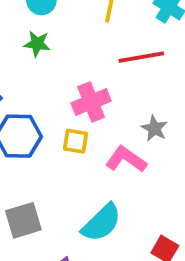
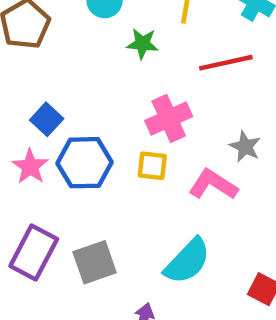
green star: (37, 44) -> (142, 44), moved

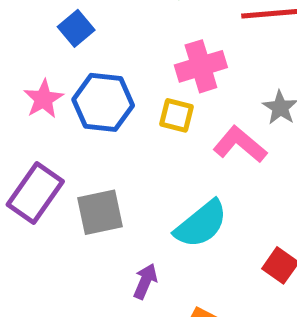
blue square: (47, 119) -> (76, 28), moved

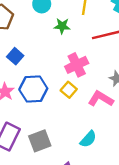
yellow square: (176, 115) -> (69, 90), turned 35
cyan semicircle: (201, 224) -> (88, 139), size x0.7

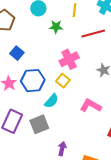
pink L-shape: (101, 99) -> (91, 106), moved
cyan semicircle: (88, 139) -> (51, 101), moved

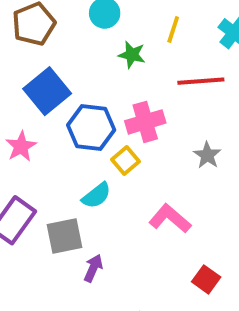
blue square: (17, 53) -> (47, 91), size x1.6
blue hexagon: (33, 81) -> (91, 127), moved
purple arrow: (62, 149) -> (93, 268), moved

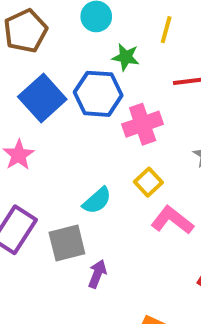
blue hexagon: (91, 127) -> (98, 94), moved
yellow square: (126, 160) -> (148, 182), moved

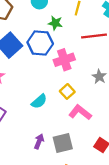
gray square: (67, 243) -> (63, 143), moved

